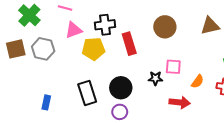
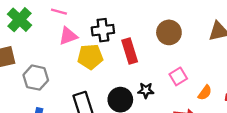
gray hexagon: (43, 49) -> (36, 78), moved
pink square: (173, 67) -> (178, 76), turned -35
black star: (155, 78) -> (146, 90), moved

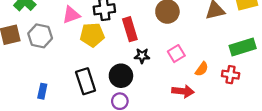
gray hexagon: (36, 78) -> (40, 36), moved
black star: (146, 90) -> (142, 56), moved

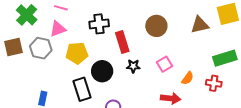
pink triangle: (71, 15) -> (58, 29), moved
yellow pentagon: (92, 35) -> (77, 53), moved
black circle: (121, 76) -> (102, 71), moved

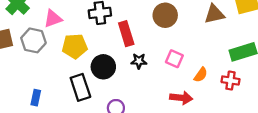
pink square: (164, 64) -> (174, 59), turned -35

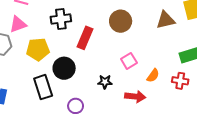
red rectangle: (126, 34) -> (85, 38), turned 40
pink square: (174, 59) -> (129, 61), turned 35
black star: (139, 61) -> (105, 82), moved

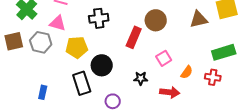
pink triangle: (18, 24) -> (58, 23), turned 36
red rectangle: (85, 38) -> (134, 37), moved

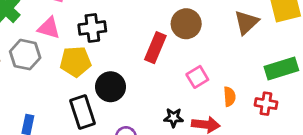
black cross: (99, 18) -> (92, 28), moved
brown triangle: (199, 19) -> (246, 22), turned -30
orange semicircle: (187, 72) -> (230, 97), turned -40
black star: (141, 78) -> (174, 118), moved

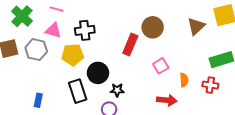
black star: (174, 118) -> (117, 90), moved

